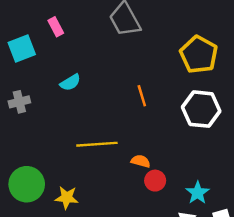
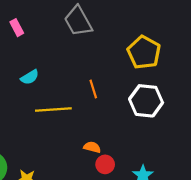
yellow line: (97, 144) -> (53, 109), moved

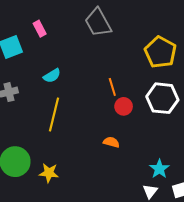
yellow line: (53, 109) -> (54, 115), moved, turned -72
red circle: (105, 164) -> (124, 106), moved

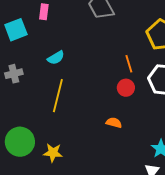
pink rectangle: (40, 29) -> (44, 12), turned 35
orange line: (112, 87) -> (129, 64), moved

